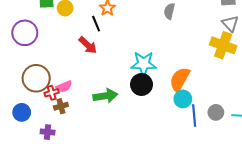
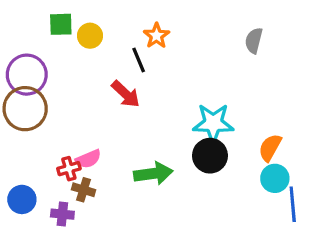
brown circle: (36, 78) -> (25, 109), moved
orange semicircle: (180, 79) -> (270, 148), size x0.7
brown cross: (61, 106) -> (84, 190), turned 32
purple cross: (48, 132) -> (62, 214), moved

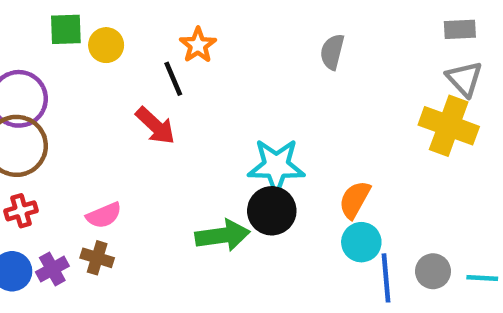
red cross: (69, 169) -> (21, 211), moved
green arrow: (153, 174) -> (223, 235), moved
purple cross: (62, 214) -> (52, 269), moved, turned -35

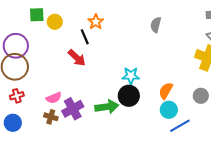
cyan star: (276, 166) -> (131, 76), size x0.7
purple cross: (52, 269) -> (73, 109), moved, size x1.5
gray circle: (433, 271) -> (201, 96), moved
blue line: (386, 278) -> (180, 126), turned 65

